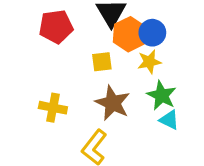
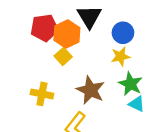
orange hexagon: (129, 34) -> (67, 34), moved
yellow square: (102, 62) -> (63, 56), moved, turned -35

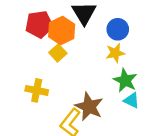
brown star: (91, 90) -> (89, 107), moved

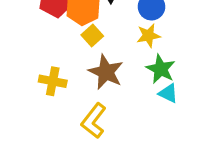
yellow square: (58, 53) -> (92, 36), moved
brown star: (89, 107) -> (106, 72), moved

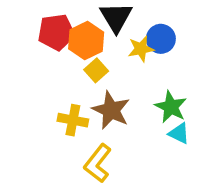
yellow star: (148, 36) -> (141, 49), moved
yellow cross: (53, 81) -> (73, 120), moved

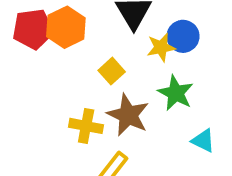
red pentagon: (56, 32) -> (33, 29), moved
orange hexagon: (86, 40) -> (66, 27), moved
green star: (171, 107) -> (176, 93), moved

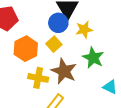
orange hexagon: (66, 27) -> (26, 49), moved
blue circle: (183, 36) -> (58, 23), moved

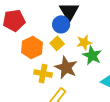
yellow star: (84, 30) -> (84, 42), moved

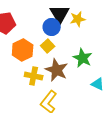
yellow star: (84, 42) -> (78, 19), moved

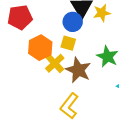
yellow square: (48, 46) -> (68, 43), turned -32
yellow cross: (34, 76) -> (55, 63), moved, turned 36

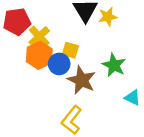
blue circle: (73, 22) -> (59, 64), moved
yellow cross: (55, 63) -> (39, 37), moved

